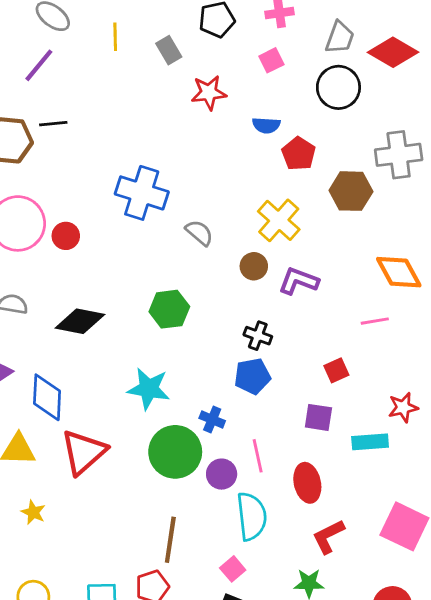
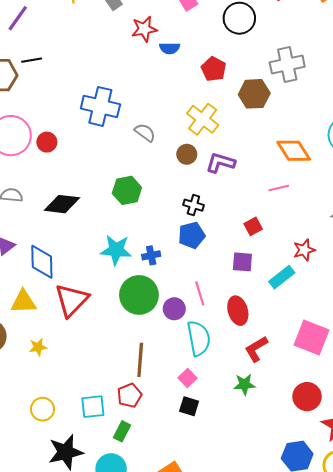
blue semicircle: (266, 125) -> (170, 48), moved
blue cross: (212, 419) -> (151, 255), moved, turned -30
cyan rectangle: (370, 442) -> (282, 277), turned -30
yellow star: (33, 512) -> (38, 347), turned -30

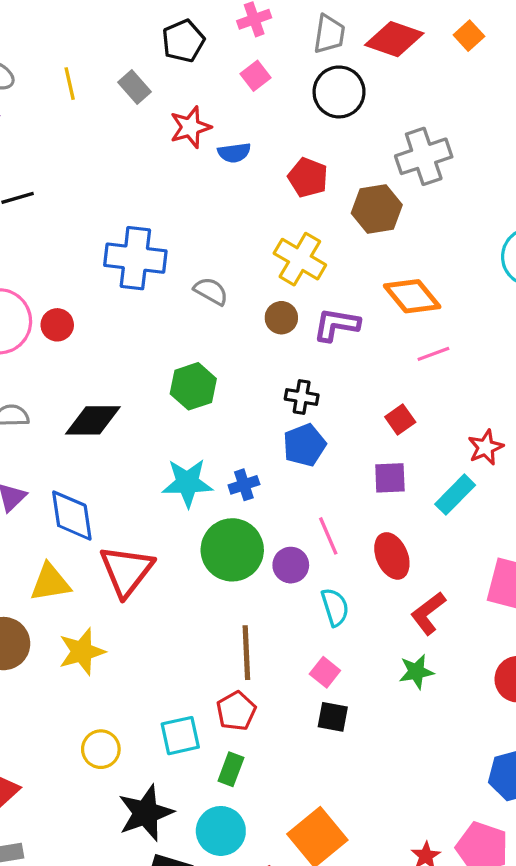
orange diamond: (294, 151) -> (412, 296), moved
cyan semicircle: (199, 338) -> (335, 607), size x0.7
yellow star: (38, 347) -> (82, 652), size x1.6

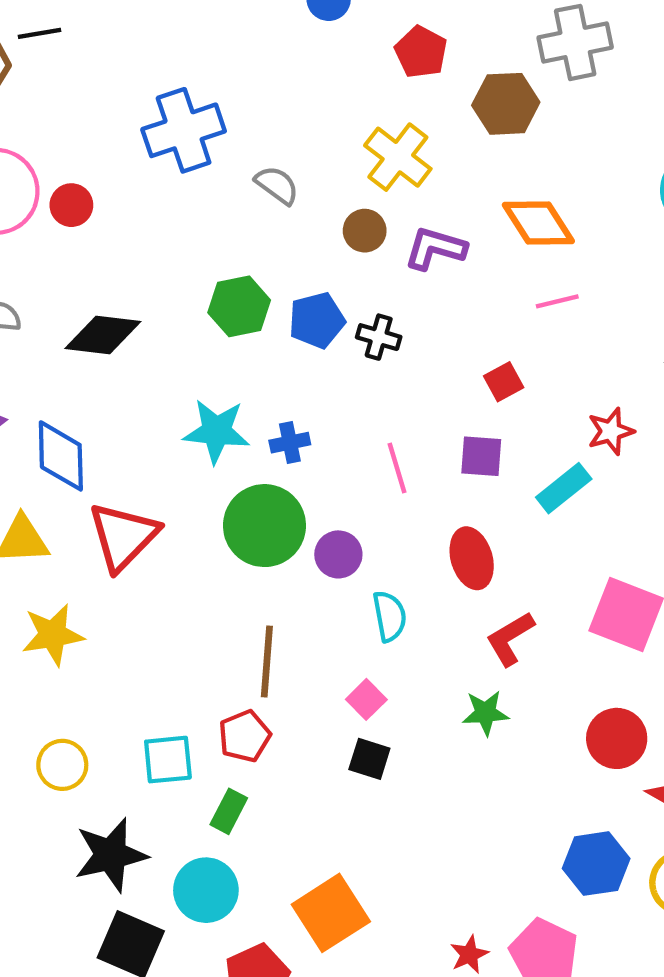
blue cross: (135, 258) -> (184, 130), turned -32
blue pentagon: (304, 445) -> (317, 320), moved
pink line: (328, 536) -> (397, 468), moved

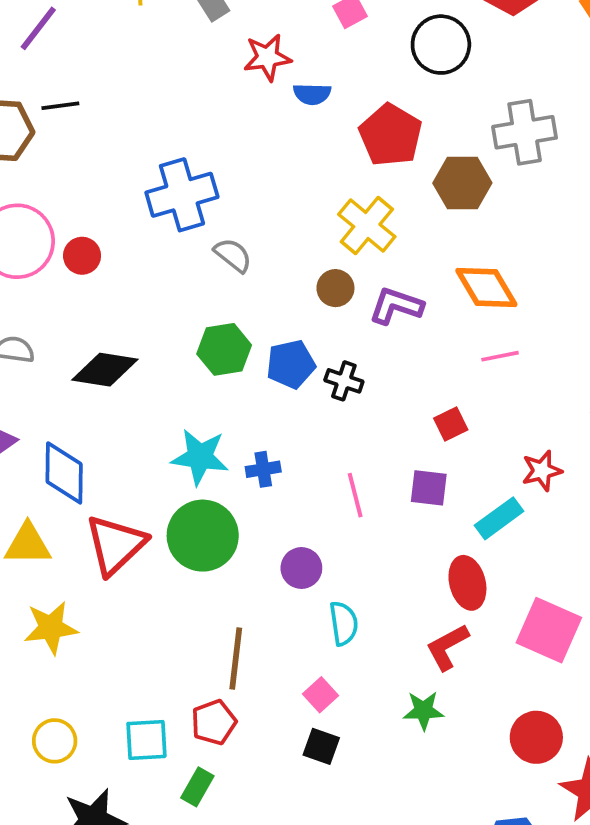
red pentagon: (421, 52) -> (390, 135), size x1.4
gray semicircle: (277, 185) -> (233, 255), moved
green circle: (264, 526) -> (203, 536), moved
red ellipse: (472, 558) -> (467, 583), moved

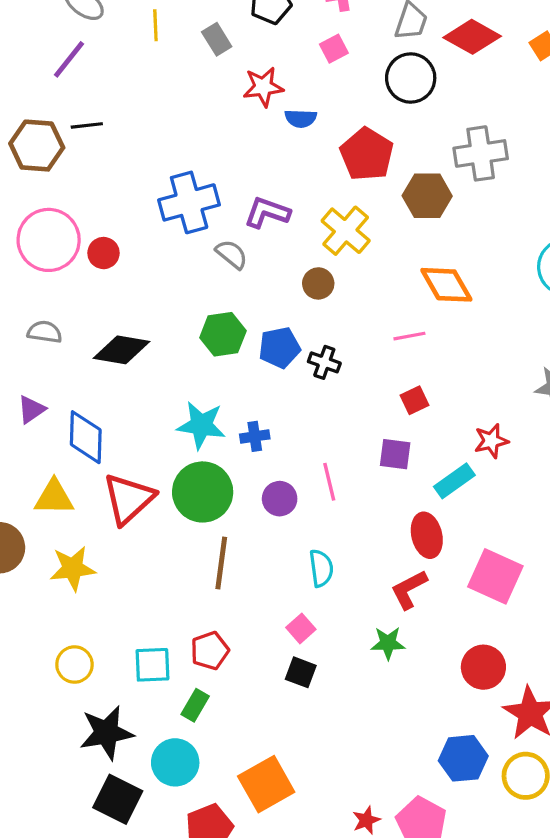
purple L-shape: (396, 306) -> (267, 212), moved
pink line: (500, 356) -> (409, 336), moved
pink line: (355, 495) -> (329, 482), moved
purple circle: (301, 568) -> (280, 499), moved
brown line: (236, 658) -> (221, 563), moved

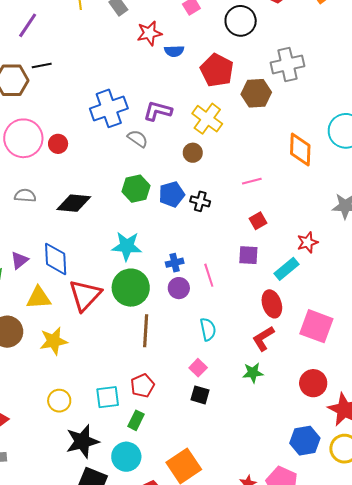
orange diamond: (446, 285) -> (300, 150), moved, turned 36
purple triangle: (31, 410) -> (19, 260), moved
blue cross: (255, 436) -> (175, 263), moved

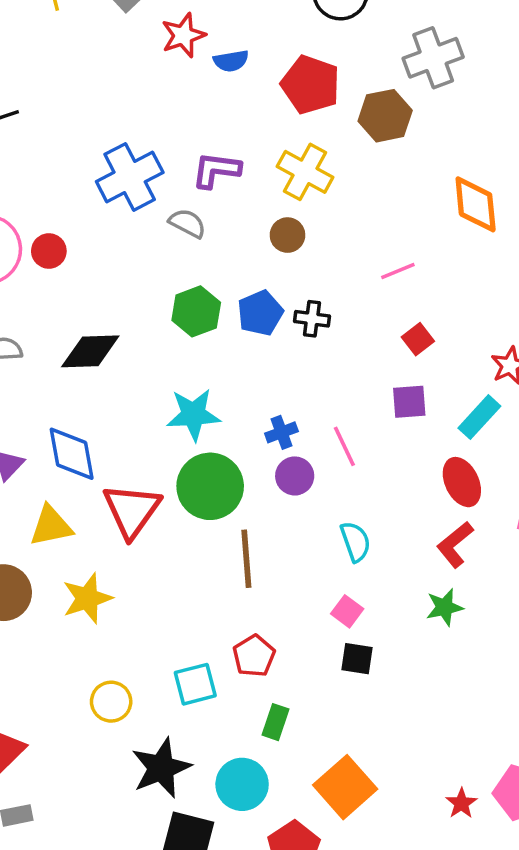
green rectangle: (136, 420) -> (276, 722), moved

